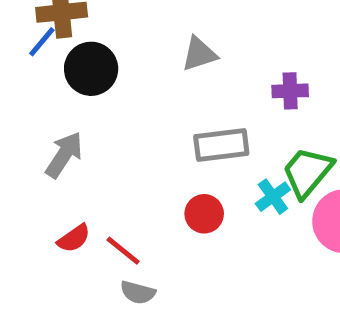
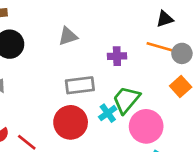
red circle: (204, 214) -> (71, 122), size x1.6

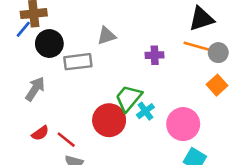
black triangle: (165, 19) -> (201, 19), size x1.5
gray rectangle: (80, 85) -> (78, 62), moved
green trapezoid: (126, 100) -> (129, 98), moved

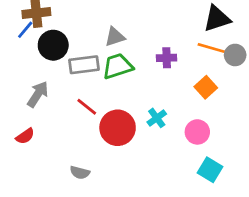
orange square: (217, 85) -> (206, 87), moved
green trapezoid: (129, 98) -> (118, 66), moved, turned 32
pink circle: (183, 124) -> (197, 132), size x0.7
red semicircle: (40, 133) -> (25, 136), moved
red line: (66, 140) -> (87, 107), moved

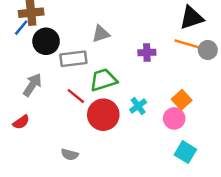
green trapezoid: (118, 66) -> (103, 80), moved
orange square: (206, 87) -> (182, 100), moved

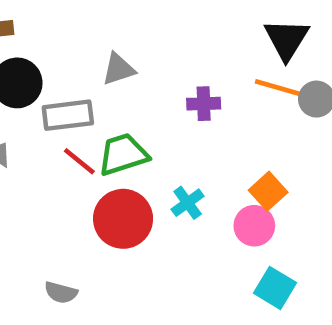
black triangle: (192, 18) -> (287, 39), turned -40
red line: (76, 96) -> (79, 161), moved

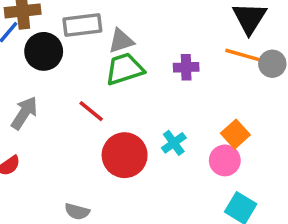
gray rectangle: (68, 115) -> (82, 25), moved
green trapezoid: (123, 154) -> (125, 69), moved

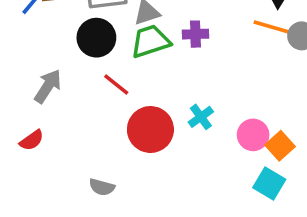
black circle: (44, 51) -> (96, 38), moved
purple cross: (186, 67) -> (195, 34), moved
orange square: (235, 134) -> (280, 146), moved

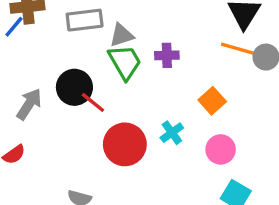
black circle: (96, 38) -> (74, 87), moved
green trapezoid: (150, 41) -> (125, 62), turned 78
orange square: (280, 146) -> (212, 101), moved

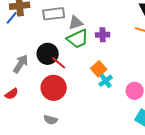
green trapezoid: (125, 62) -> (78, 39), turned 95
orange square: (212, 101) -> (99, 69), moved
red circle: (125, 144) -> (54, 88), moved

